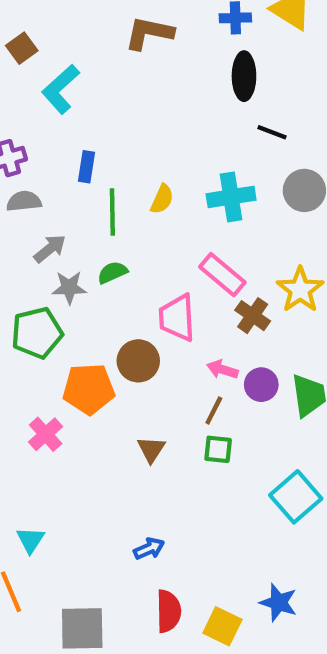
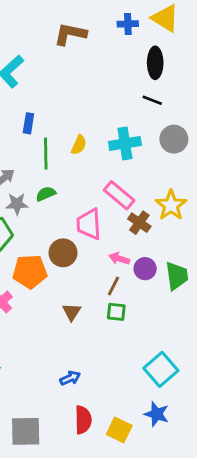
black ellipse: (244, 76) -> (155, 63), moved
cyan square: (296, 497) -> (161, 369), moved

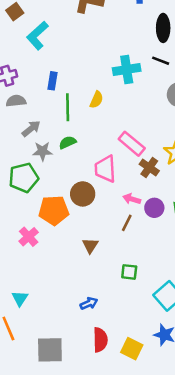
cyan cross: (125, 143) -> (127, 69), moved
green square: (116, 312) -> (129, 272), moved

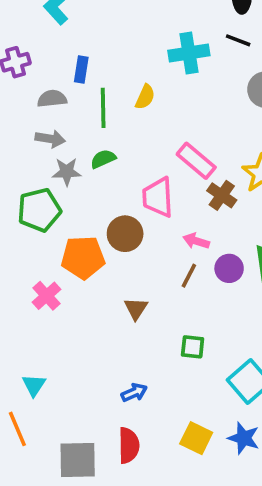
gray semicircle: (16, 101) -> (52, 99), moved
gray arrow: (31, 129) -> (50, 139), turned 48
purple circle: (154, 208) -> (229, 268), moved
red semicircle: (100, 340) -> (129, 445), moved
yellow square: (132, 349) -> (196, 438), moved

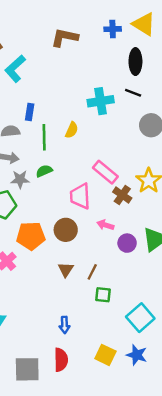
brown circle: (125, 234) -> (66, 230), moved
brown line: (189, 276) -> (92, 272), moved
blue arrow: (134, 392) -> (65, 325), turned 112

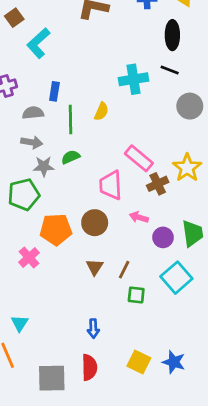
brown cross: (122, 195) -> (158, 184), turned 30
cyan square: (140, 318) -> (176, 278), moved

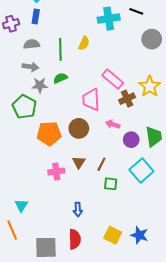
blue rectangle: (54, 91) -> (36, 17), moved
green pentagon: (24, 195) -> (24, 107), turned -30
pink cross: (29, 258) -> (56, 171), moved, turned 35

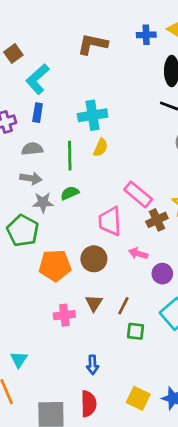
cyan cross: (109, 19) -> (93, 115), moved

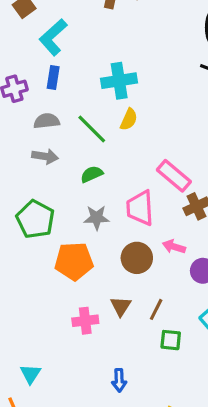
green line: (70, 156) -> (92, 129), turned -44
gray star: (43, 202) -> (97, 218), moved
brown circle: (94, 259) -> (137, 258), moved

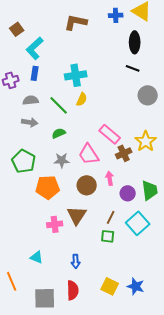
pink trapezoid: (140, 208) -> (89, 154), turned -30
pink arrow: (174, 247) -> (110, 178), turned 64
brown triangle: (121, 306) -> (77, 215), size x1.5
brown line: (156, 309) -> (111, 217), moved
cyan triangle: (31, 374) -> (37, 257), moved, turned -40

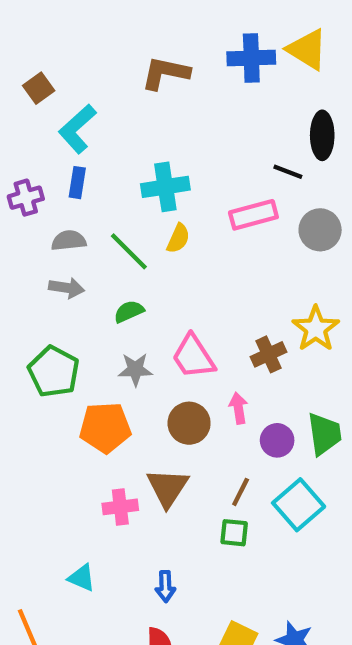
blue cross: (116, 15) -> (251, 58), size x1.5
black ellipse: (135, 42) -> (322, 135), moved
pink rectangle: (110, 134) -> (253, 215), moved, turned -55

